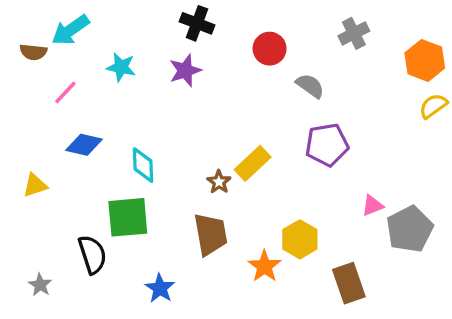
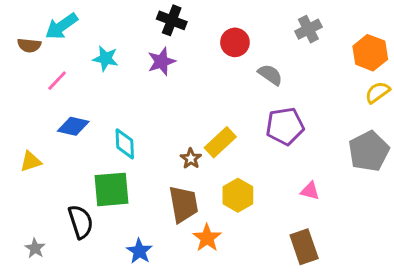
pink triangle: (372, 206) -> (310, 191), moved, turned 36
gray pentagon: (410, 229) -> (369, 151), moved
yellow hexagon: (300, 239) -> (238, 195), moved
orange star: (264, 266) -> (207, 238), moved

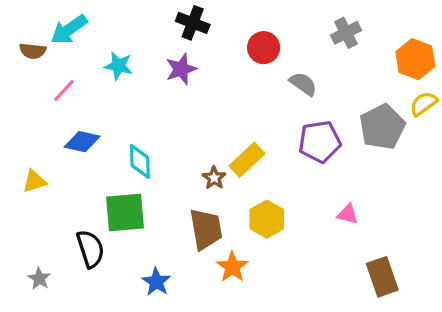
gray pentagon: (369, 151) -> (382, 127), moved
brown rectangle: (304, 247) -> (382, 277), moved

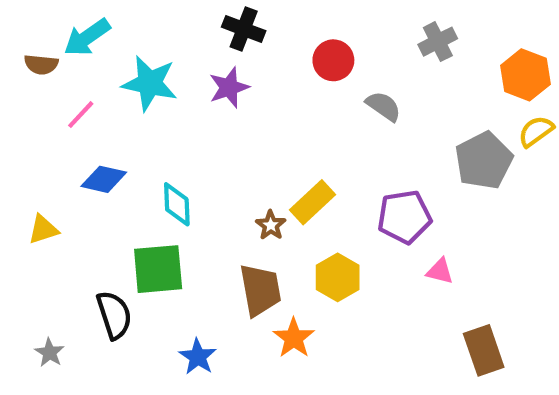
cyan star: (118, 66) -> (150, 83), size x1.5
purple pentagon: (320, 142) -> (404, 217), moved

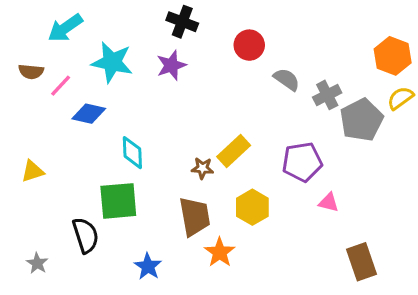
gray cross: (438, 42) -> (327, 95), moved
brown semicircle: (41, 64) -> (31, 72), moved
blue diamond: (104, 179) -> (89, 114), moved
brown star: (271, 225) -> (202, 168), turned -30

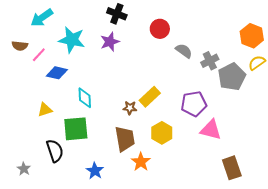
yellow triangle: (33, 171) -> (45, 110), moved
pink triangle: (329, 202) -> (211, 130), size x1.6

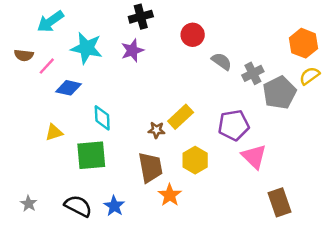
black cross: (117, 14) -> (141, 17), turned -36
pink triangle: (211, 130) -> (254, 157), turned 30
black semicircle: (55, 151) -> (78, 206), moved, turned -45

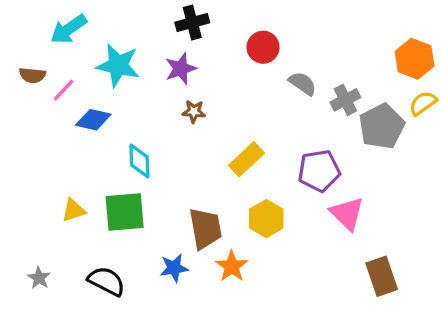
brown star: (156, 130) -> (194, 111), moved
yellow triangle: (54, 132) -> (74, 210), moved
blue star: (114, 206) -> (174, 268), moved, turned 30

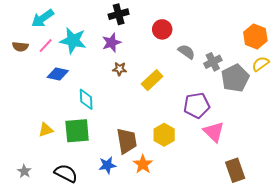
pink line: (64, 90) -> (46, 46), moved
yellow rectangle: (247, 159) -> (152, 80), moved

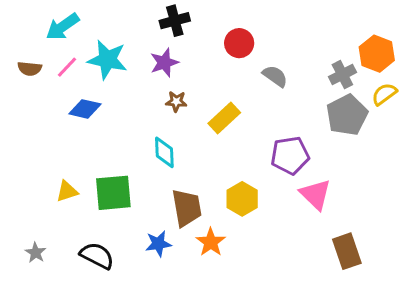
gray cross: (213, 62) -> (342, 75), moved
cyan diamond: (86, 99) -> (164, 152), moved

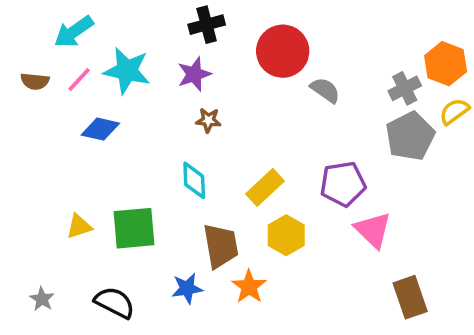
red circle: (239, 43) -> (283, 51), size x1.5
yellow rectangle: (224, 118) -> (265, 187), moved

